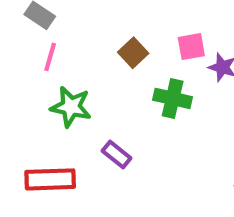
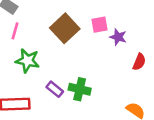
brown square: (133, 53) -> (65, 28), size x1.6
green cross: (173, 98) -> (80, 89), moved

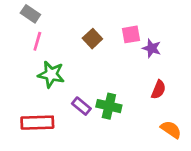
brown square: (65, 28) -> (92, 39), size x0.6
red semicircle: (139, 62) -> (159, 90), moved

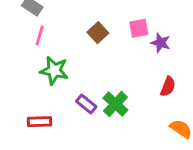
green cross: (109, 106) -> (115, 104), turned 30
red rectangle: (37, 123) -> (40, 122), size x0.7

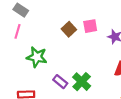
pink square: (139, 28) -> (90, 26), moved
pink line: (40, 36) -> (18, 31), moved

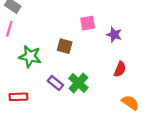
brown square: (69, 29) -> (65, 46), moved, turned -32

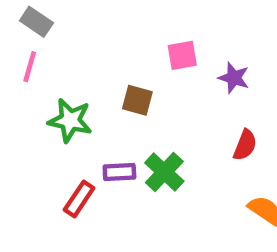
purple rectangle: (55, 83) -> (119, 172), turned -42
red rectangle: (19, 97) -> (79, 199), moved, turned -54

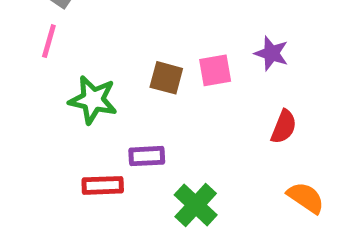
pink square: (182, 55) -> (215, 70), moved
green cross: (164, 172) -> (196, 205), moved
red rectangle: (79, 199) -> (103, 185), turned 54

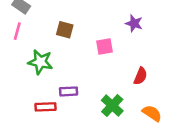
purple star: (271, 53) -> (134, 23), moved
brown square: (166, 78) -> (65, 30), moved
green cross: (196, 205) -> (112, 106), moved

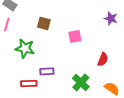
purple star: (134, 23) -> (111, 18), moved

